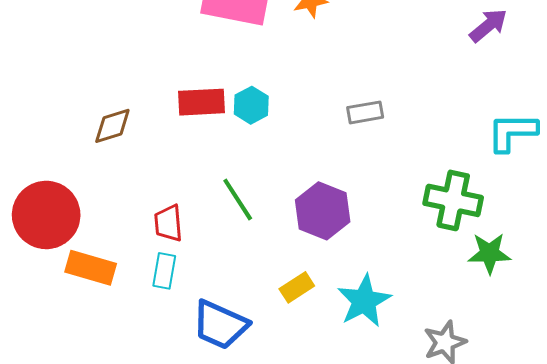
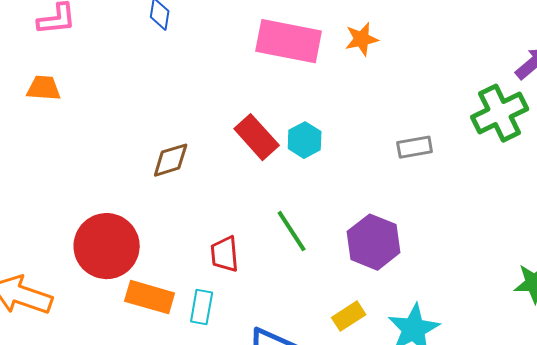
red rectangle: (201, 102) -> (257, 137), turned 51
green cross: (453, 200) -> (500, 113), moved, turned -38
cyan rectangle: (164, 271) -> (202, 307), moved

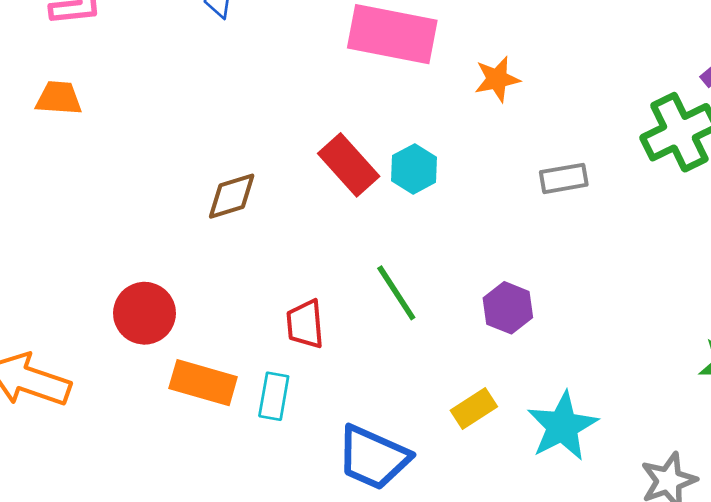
orange star: (362, 39) -> (497, 79), moved
purple hexagon: (374, 242) -> (508, 308), size x0.7
red circle: (107, 246) -> (145, 313), size x0.7

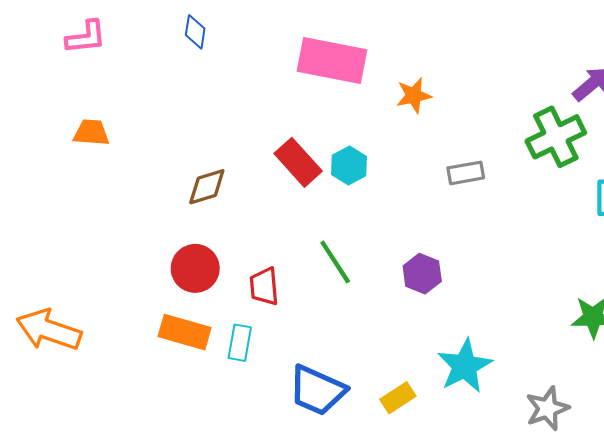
orange trapezoid: (59, 98) -> (91, 133), moved
red circle: (145, 313) -> (195, 268), moved
yellow rectangle: (474, 409) -> (398, 398), moved

